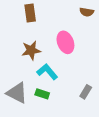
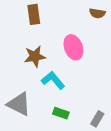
gray rectangle: (86, 92) -> (97, 119), moved
green rectangle: (42, 94) -> (61, 113), moved

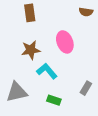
gray triangle: (19, 104) -> (17, 92), turned -40
gray rectangle: (97, 119) -> (86, 88), moved

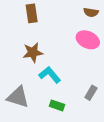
pink ellipse: (65, 42) -> (88, 40), moved, turned -45
gray triangle: (17, 92) -> (18, 97), turned 30

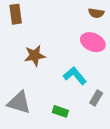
brown rectangle: (32, 13) -> (16, 14), moved
cyan L-shape: (50, 75) -> (75, 76), moved

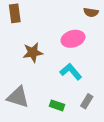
pink ellipse: (93, 42) -> (73, 39), moved, turned -40
gray rectangle: (96, 98) -> (87, 101), moved

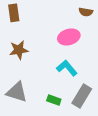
brown star: (33, 53) -> (19, 50), moved
gray rectangle: (87, 101) -> (82, 96), size x1.6

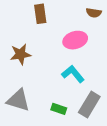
brown rectangle: (14, 13) -> (40, 14), moved

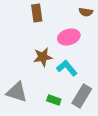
brown star: (21, 54) -> (43, 57), moved

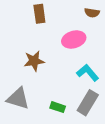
brown star: (43, 57) -> (34, 61), moved
cyan L-shape: (67, 68) -> (88, 73), moved

